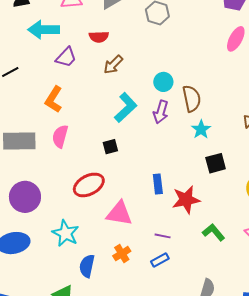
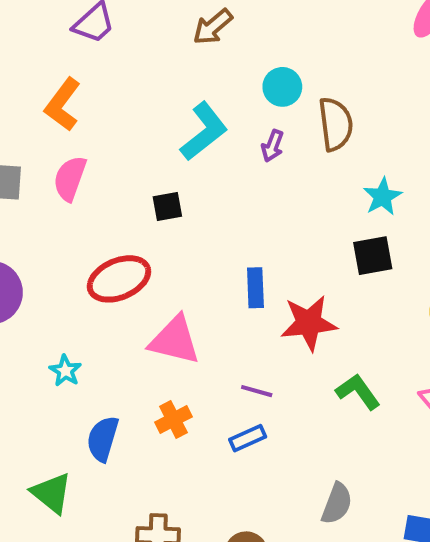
brown arrow: (113, 65) -> (213, 27), moved
purple arrow: (161, 112) -> (273, 146), size x0.7
cyan star: (201, 129) -> (382, 197), moved
cyan star: (66, 233) -> (65, 371), size x0.6

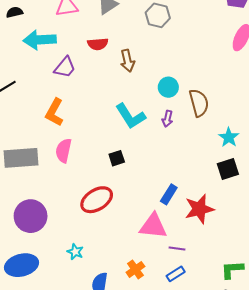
brown arrow: (213, 27) -> (127, 61), turned -55
cyan L-shape: (204, 131) -> (130, 116), turned 104
blue rectangle: (255, 288) -> (169, 194), turned 42
pink triangle: (175, 340) -> (153, 226), moved
green L-shape: (358, 392) -> (232, 270), moved, turned -50

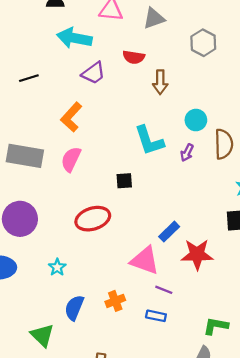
blue rectangle: (176, 274) -> (156, 316), turned 30

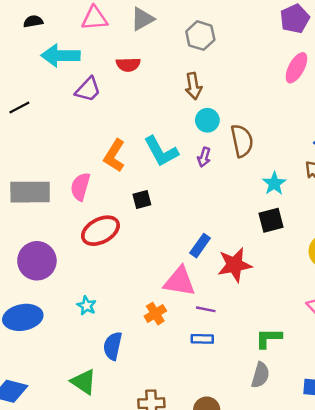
brown arrow: (160, 82) -> (193, 86), moved
orange L-shape: (71, 117) -> (114, 156), moved
red ellipse: (93, 219) -> (100, 231), moved
orange cross: (115, 301) -> (155, 314), moved

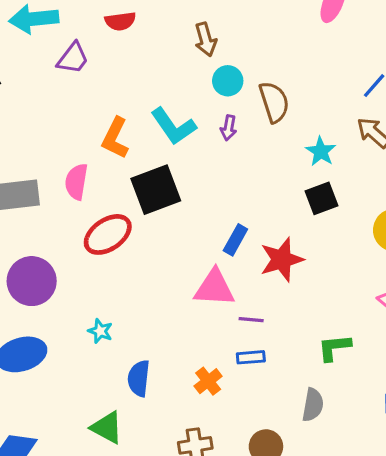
black square: (142, 200) -> (156, 190), size x2.0
orange cross: (155, 314) -> (208, 381), moved
gray semicircle: (260, 375) -> (313, 405), moved

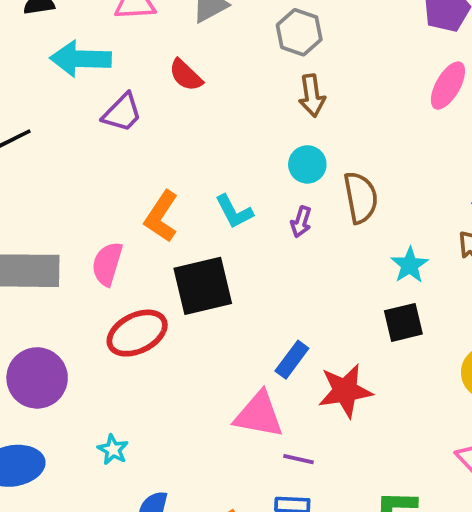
red semicircle: (120, 21) -> (186, 75), turned 44
brown arrow: (206, 39) -> (312, 96), moved
cyan L-shape: (173, 126) -> (234, 212), size x0.7

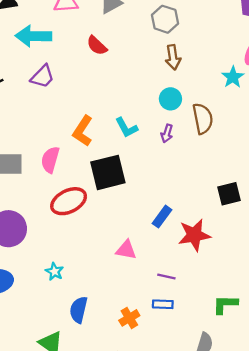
purple trapezoid: (122, 113) -> (42, 76), moved
cyan star: (410, 265) -> (233, 77), moved
pink triangle: (259, 415) -> (126, 250), moved, size x0.7

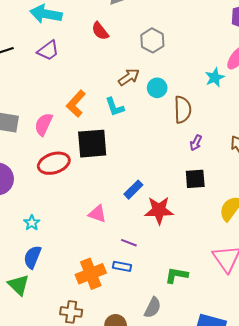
gray hexagon: (165, 19) -> (152, 40), moved
brown arrow: (173, 57) -> (129, 77), moved, turned -125
purple arrow: (167, 133) -> (196, 143), moved
blue semicircle: (79, 310) -> (32, 257), moved
orange cross: (129, 318) -> (91, 274), size x1.6

